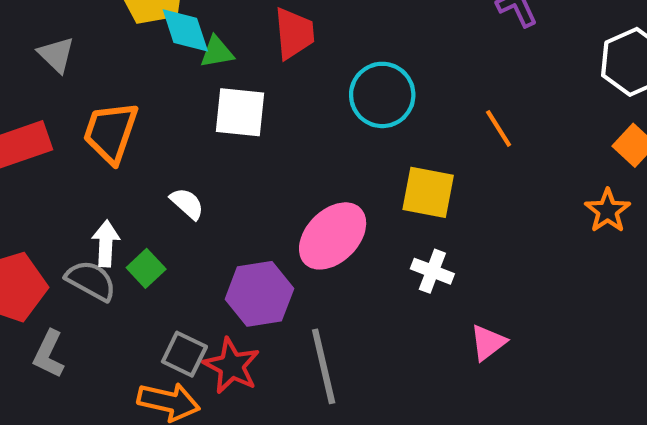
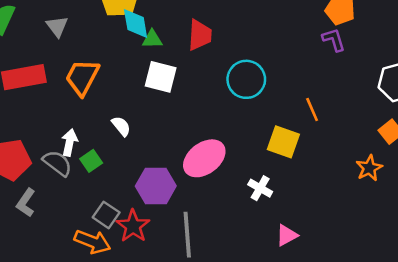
yellow square: (428, 192) -> (283, 142), moved

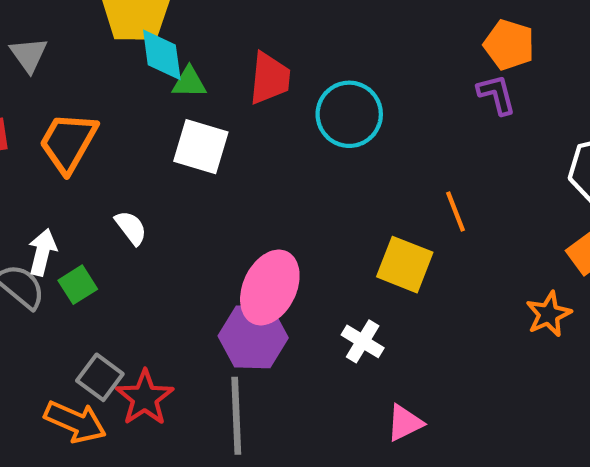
cyan circle: (246, 79) -> (349, 114), moved
pink ellipse: (204, 158) -> (270, 287), turned -30
purple hexagon: (156, 186) -> (253, 337), moved

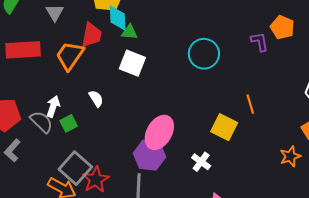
red trapezoid: (270, 78) -> (92, 35), moved
purple L-shape: (497, 94) -> (260, 42), moved
gray square: (100, 377) -> (75, 168), size x1.5

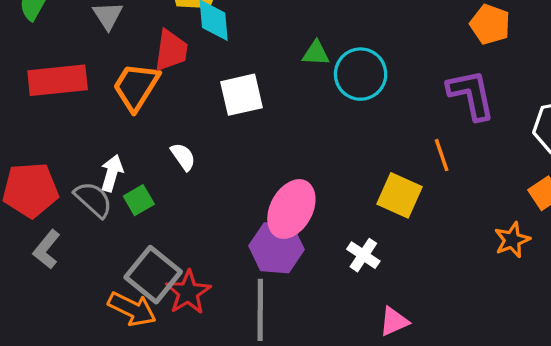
green triangle: (129, 32) -> (316, 53), moved
purple L-shape: (260, 42) -> (471, 95), moved, size x1.6
white square: (132, 63) -> (241, 95), turned -32

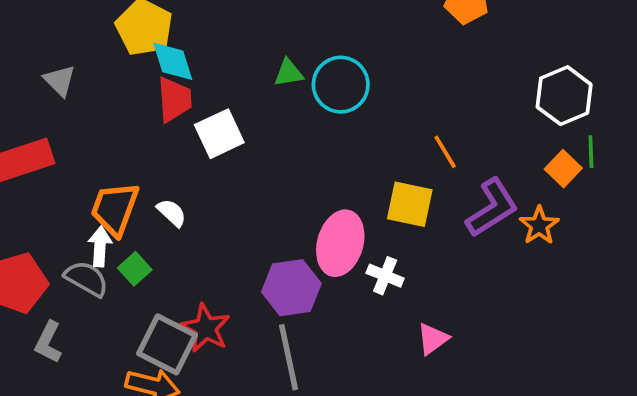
red trapezoid: (171, 50) -> (174, 99), moved
orange trapezoid: (136, 87) -> (115, 209), moved
purple L-shape: (471, 95) -> (492, 208), moved, turned 82
pink ellipse: (291, 209) -> (340, 243), moved
red star: (188, 292) -> (206, 328), moved

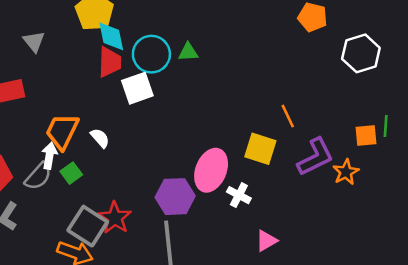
cyan circle: (341, 85) -> (151, 54), moved
white hexagon: (564, 96) -> (361, 53), moved
orange square: (563, 169) -> (366, 136), turned 35
gray semicircle: (86, 279) -> (38, 176), turned 96

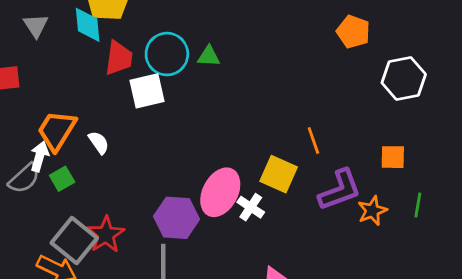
cyan diamond: (111, 36) -> (88, 25), moved
green line: (386, 126) -> (418, 205), moved
orange square: (366, 136) -> (393, 157), moved
white cross: (239, 195) -> (251, 207), moved

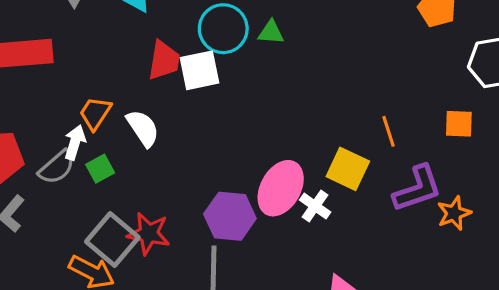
red trapezoid: (119, 58) -> (164, 60), moved
orange trapezoid: (57, 130) -> (95, 113), size x0.7
white semicircle: (99, 143) -> (143, 128), size x1.4
orange square: (393, 157) -> (459, 124), moved
red star: (106, 235) -> (149, 234), turned -30

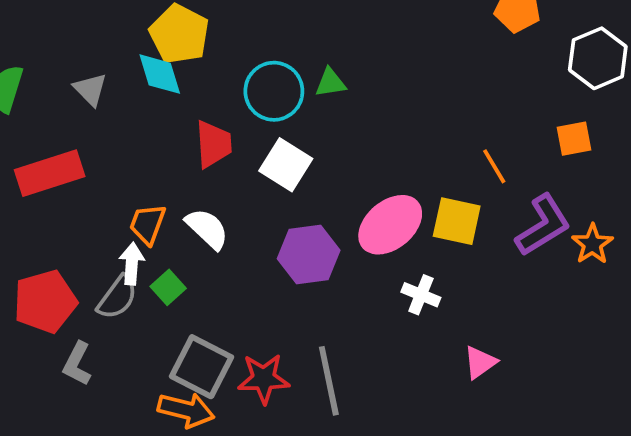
white square: (199, 70) -> (286, 165), moved, turned -33
pink ellipse: (281, 188) -> (390, 225), moved, turned 34
white cross: (315, 206) -> (421, 295), moved
purple hexagon: (230, 216) -> (309, 255), moved
red star: (149, 234) -> (264, 379), moved

